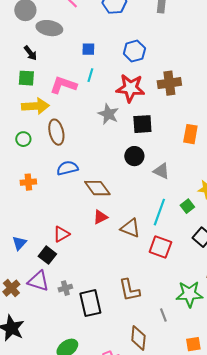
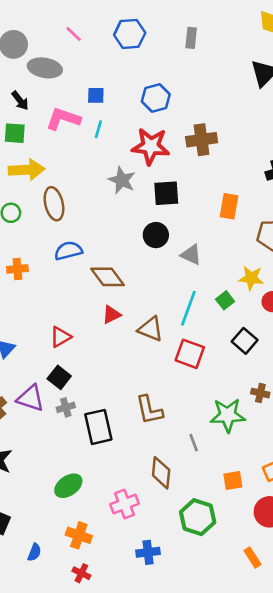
pink L-shape: (63, 85) -> (63, 119), moved
black square: (47, 255) -> (59, 377), moved

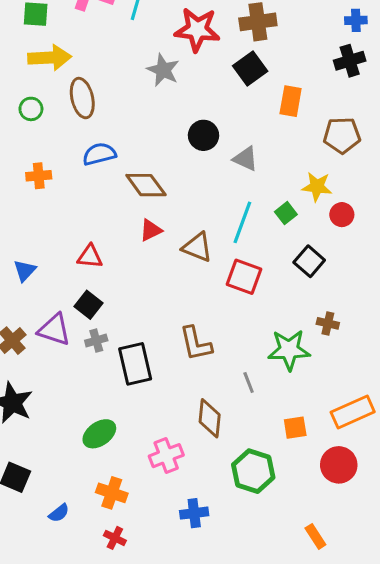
black square: (166, 193) -> (250, 68), moved, turned -32
red triangle: (61, 337) -> (90, 257), turned 35
blue semicircle: (34, 552) -> (59, 513), turned 30
orange rectangle: (252, 558) -> (315, 536), moved

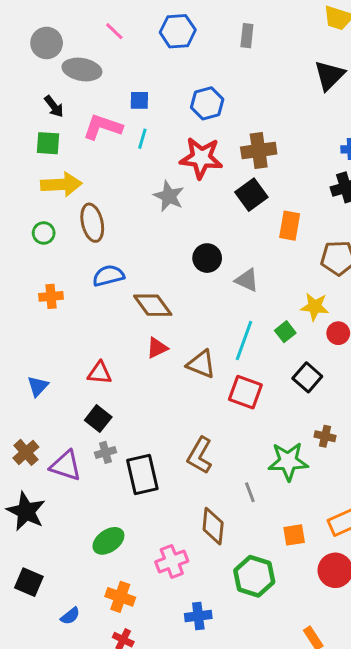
purple triangle: (54, 330) -> (66, 466), moved
brown L-shape: (196, 344) -> (200, 455), turned 42

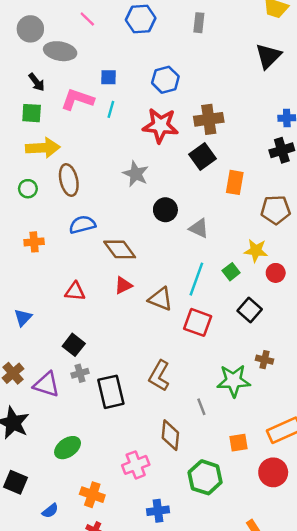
gray star: (169, 196) -> (136, 174), moved
red triangle: (100, 373) -> (75, 292), moved
green ellipse: (108, 541) -> (68, 448), moved

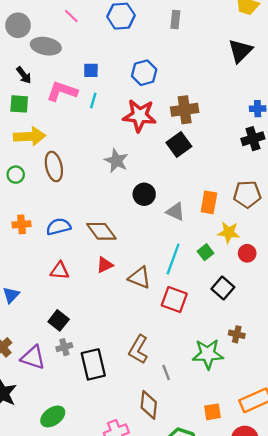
orange rectangle: (235, 182) -> (209, 202), moved
blue semicircle: (82, 225) -> (59, 227), moved
gray line: (201, 407) -> (166, 373), moved

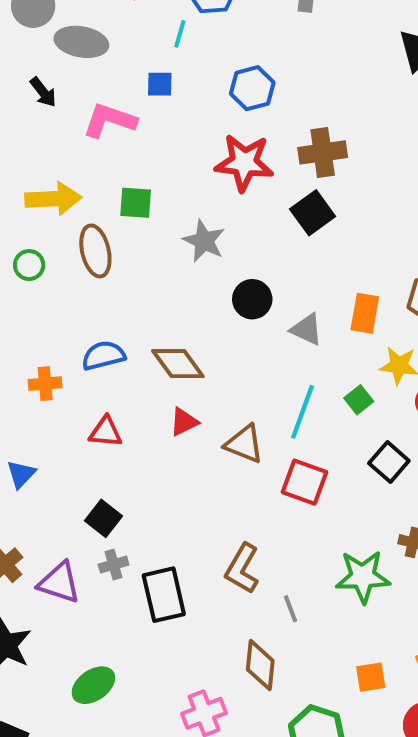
cyan line: (93, 101) -> (180, 34), moved
green square: (19, 104) -> (136, 203), moved
orange cross: (21, 224) -> (45, 384), moved

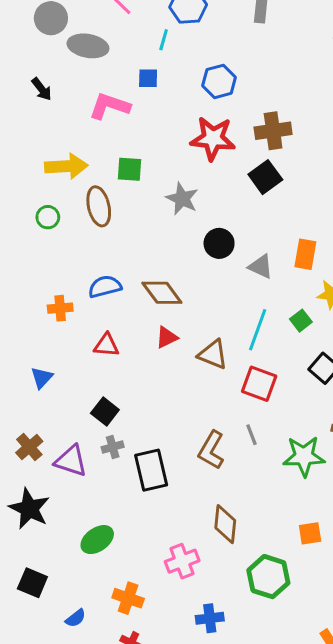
black arrow: (43, 92) -> (42, 89), moved
gray line: (290, 609) -> (251, 435), moved

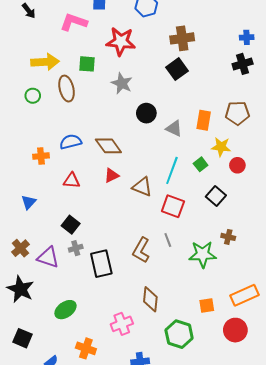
red star: (213, 138) -> (121, 41), moved

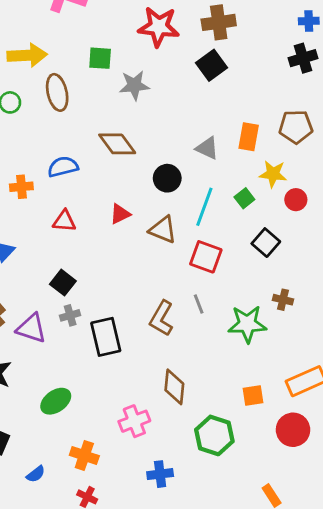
red star: (121, 41) -> (159, 27), moved
green square: (87, 64) -> (100, 58), moved
gray star: (122, 83) -> (134, 85), turned -30
black circle: (146, 113) -> (167, 178), moved
brown diamond: (108, 146) -> (117, 144), moved

